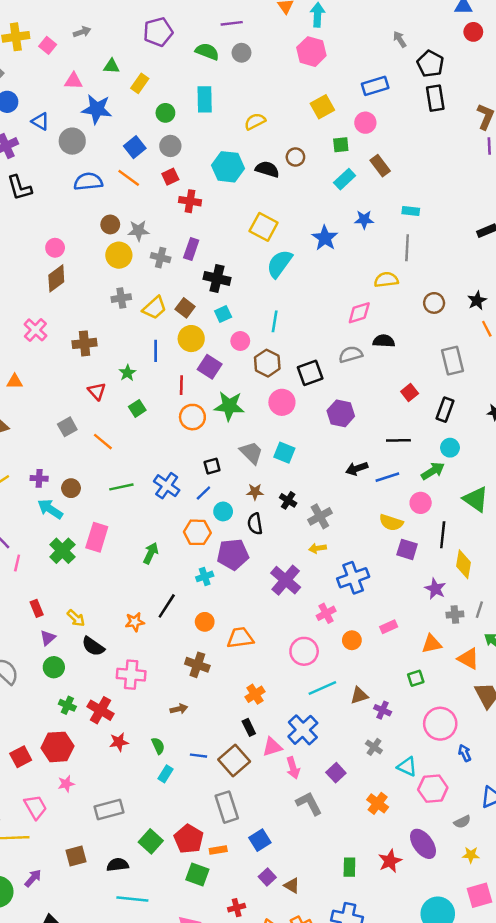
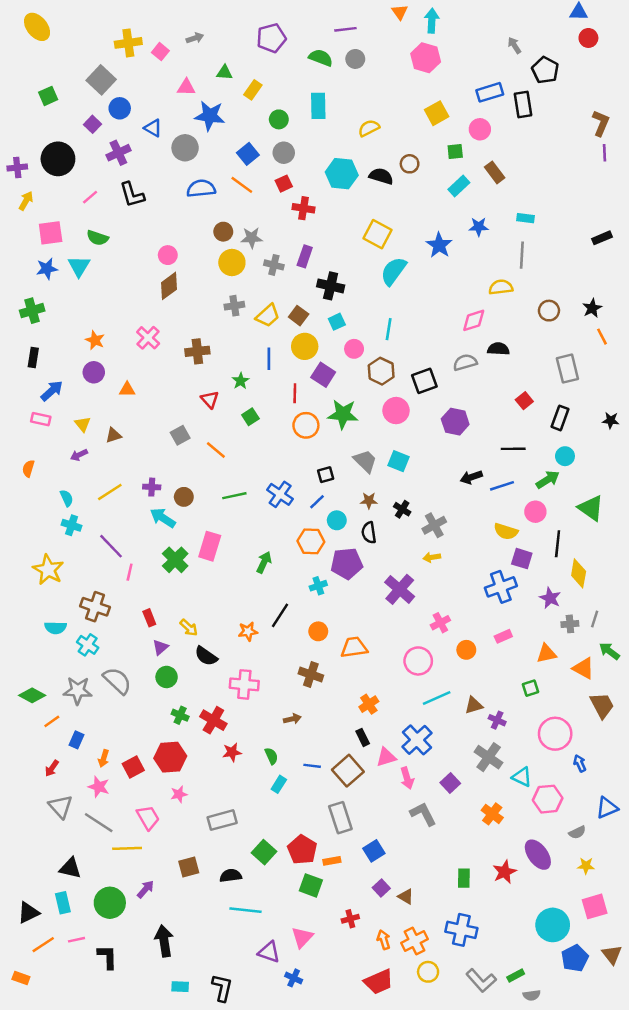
black rectangle: (435, 98) -> (523, 105), moved
blue cross: (353, 578) -> (501, 587), moved
gray cross: (374, 747) -> (489, 757), size x1.6

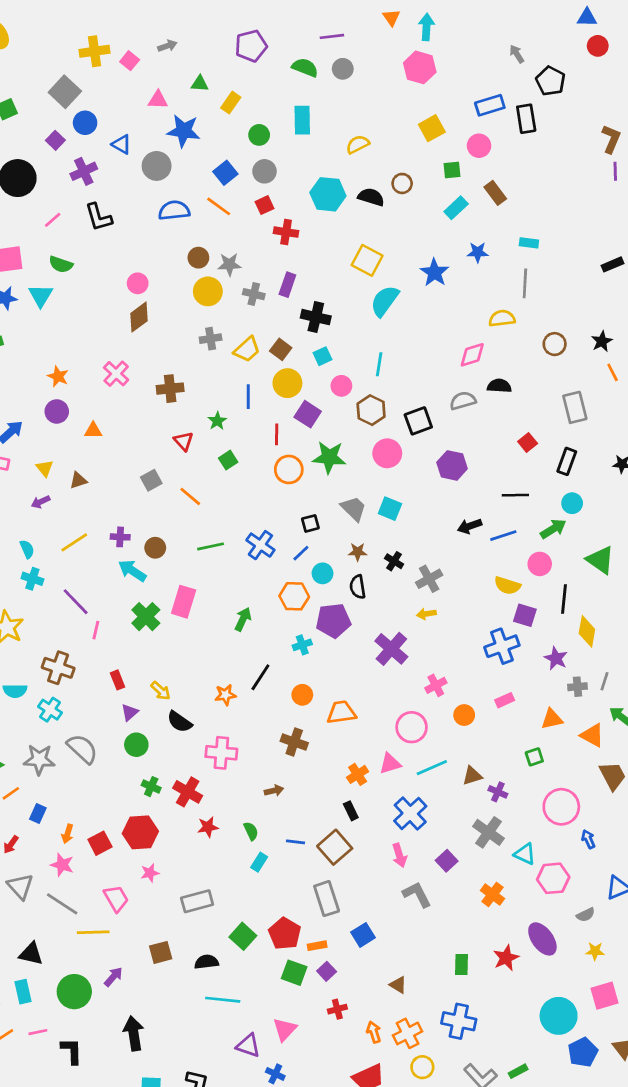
pink triangle: (386, 757) -> (390, 764), moved
purple square: (381, 888) -> (327, 971), moved

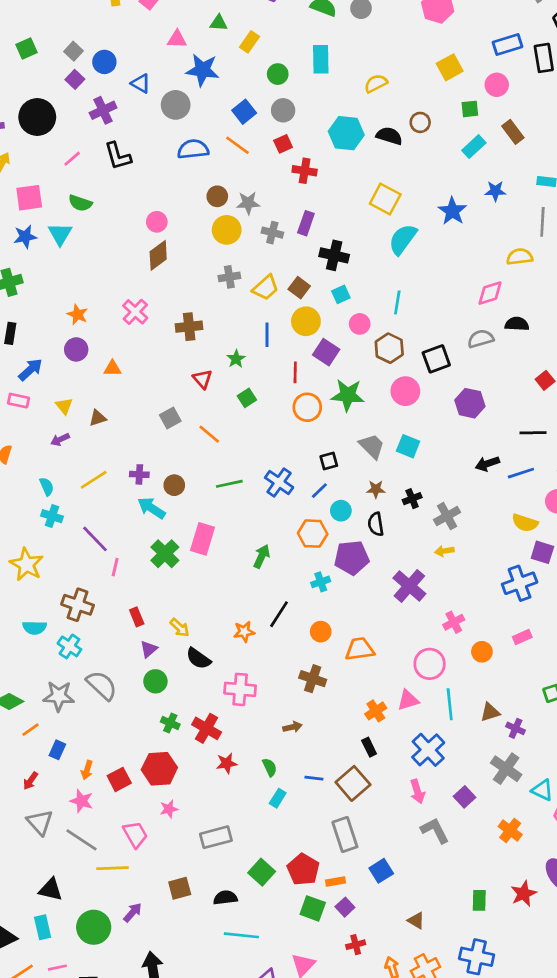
gray square: (65, 92) -> (73, 51), moved, size x0.6
black cross: (394, 561) -> (412, 499), turned 36
cyan line: (432, 768) -> (450, 704), turned -72

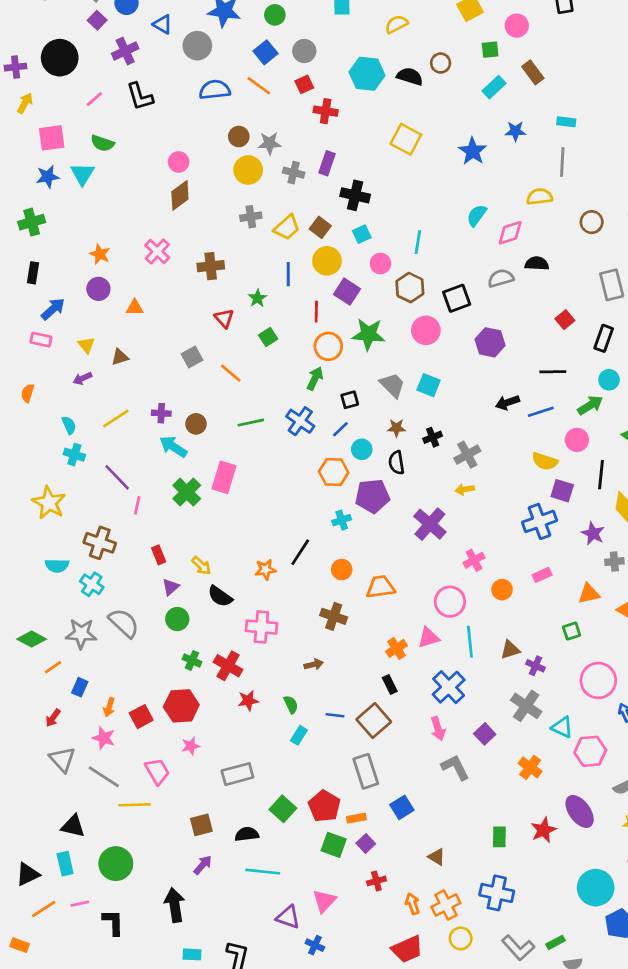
green circle: (278, 74) -> (275, 15), moved
cyan semicircle: (403, 239) -> (477, 215), moved, size x0.7
green arrow: (262, 556) -> (315, 378), moved
purple arrow: (133, 912) -> (203, 865), moved

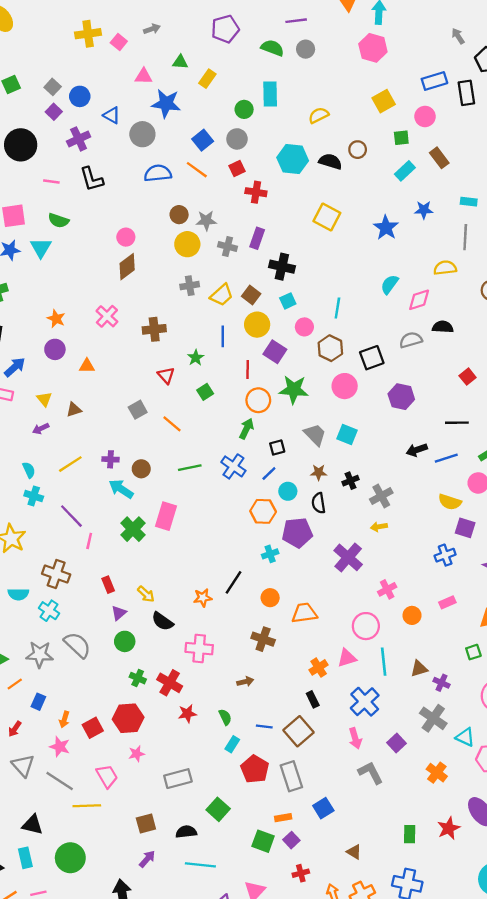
green circle: (275, 15) -> (244, 109), moved
pink line: (94, 99) -> (51, 182), turned 49
blue cross: (539, 521) -> (445, 555), size x0.7
red pentagon: (324, 806) -> (255, 769), moved

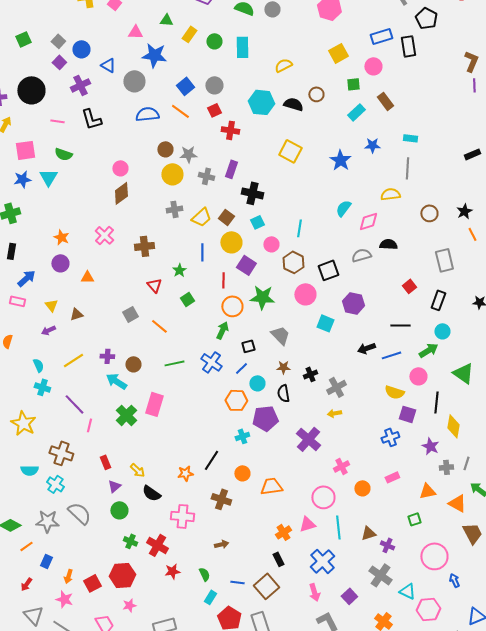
green circle: (244, 109) -> (214, 41), moved
cyan square: (347, 435) -> (325, 323), moved
brown cross: (263, 639) -> (221, 499), moved

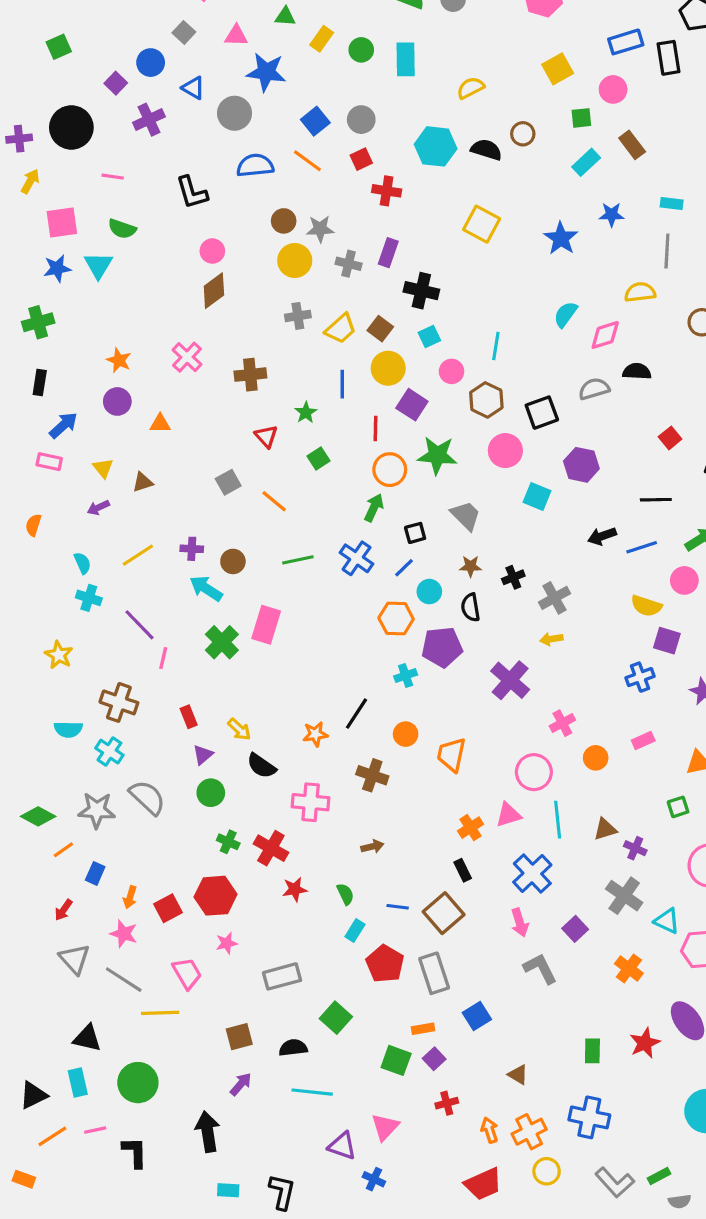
gray square: (58, 41) -> (184, 32), moved
black L-shape: (91, 119) -> (192, 192), moved
yellow star: (23, 423) -> (59, 655), size x0.7
orange trapezoid: (271, 486) -> (452, 755), turned -70

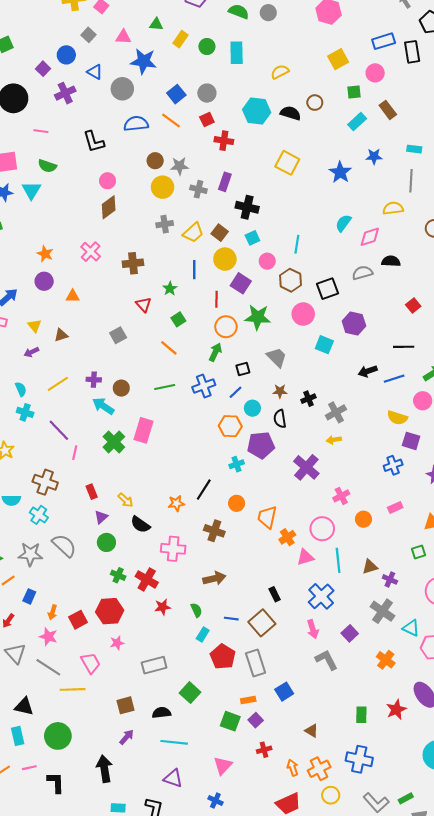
orange line: (274, 501) -> (169, 348), moved
blue cross: (356, 558) -> (204, 386), turned 35
orange cross: (471, 828) -> (287, 537), moved
brown arrow: (372, 847) -> (214, 578), size x1.5
purple triangle: (342, 1146) -> (173, 778), moved

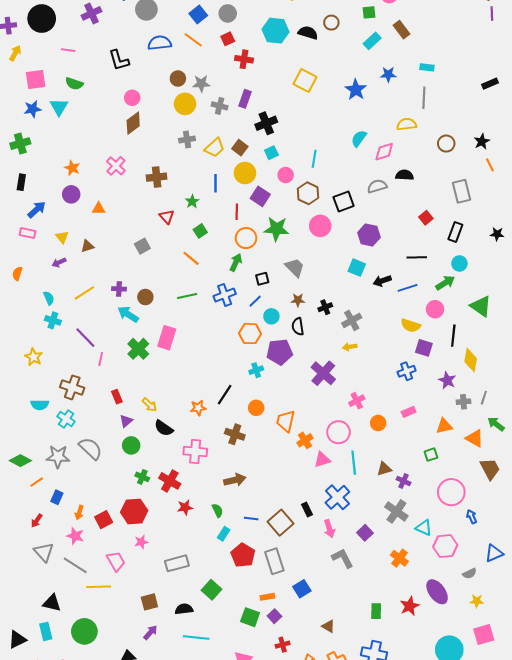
black cross: (247, 207) -> (266, 123), turned -35
cyan square: (324, 345) -> (357, 268), moved
black rectangle: (275, 594) -> (307, 509), moved

